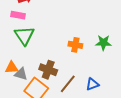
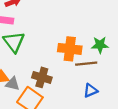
orange cross: (75, 45) -> (70, 49), size x1.5
brown line: (68, 84) -> (86, 64), moved, turned 48

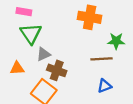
orange cross: (70, 49) -> (90, 17), moved
gray triangle: (13, 84) -> (43, 54), moved, turned -40

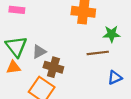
green triangle: (31, 34) -> (16, 46), moved
blue triangle: (104, 86) -> (115, 78), moved

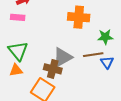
gray triangle: (39, 52) -> (63, 57), moved, size x1.5
blue triangle: (115, 78) -> (107, 62), moved, turned -40

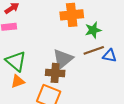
green star: (105, 37) -> (93, 30), moved
blue triangle: (107, 62) -> (110, 56), turned -32

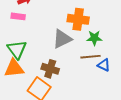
gray triangle: (63, 59) -> (62, 39), moved
orange triangle: (18, 81) -> (14, 68), size x1.5

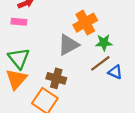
orange cross: (78, 19) -> (85, 23), turned -35
brown line: (91, 57) -> (100, 63), turned -30
orange triangle: (14, 68) -> (16, 79), turned -40

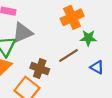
gray triangle: (68, 45) -> (22, 33), moved
brown line: (100, 63) -> (69, 56), moved

